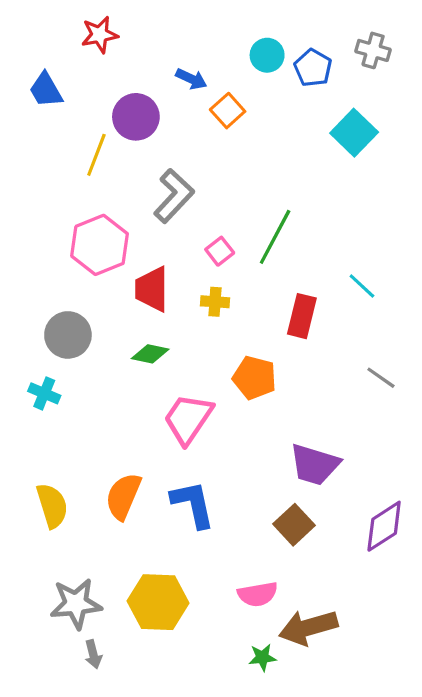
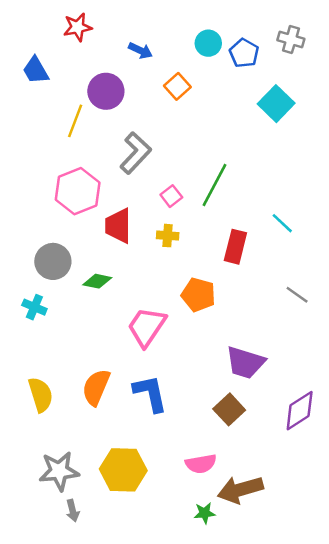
blue arrow: (191, 79) -> (140, 51), moved
green diamond: (150, 354) -> (97, 281), moved

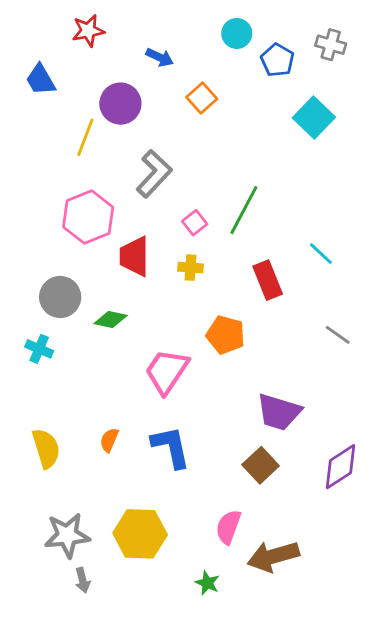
cyan circle: (208, 43) -> (237, 33), moved
red rectangle: (235, 247) -> (268, 280), turned -36
orange semicircle: (96, 387) -> (109, 440), size x0.6
pink semicircle: (201, 464) -> (228, 527), turned 120
green star: (205, 513) -> (207, 583), moved, turned 30

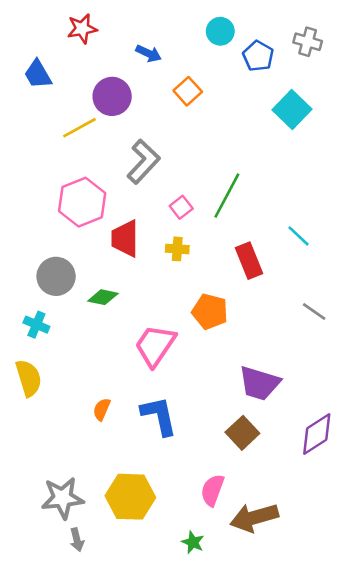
yellow line: (85, 137) -> (79, 128), turned 40
yellow semicircle: (46, 448) -> (29, 378), moved

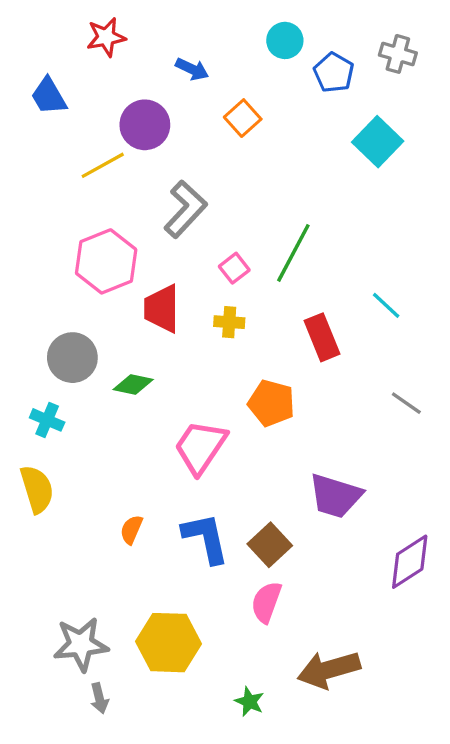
brown square: (242, 433) -> (270, 545), moved
pink semicircle: (212, 490) -> (266, 602), moved

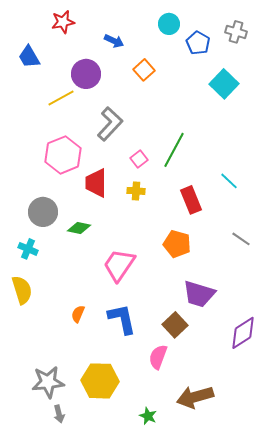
orange pentagon: (271, 403) -> (177, 244), moved
brown square: (270, 545) -> (175, 325), moved

